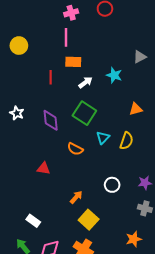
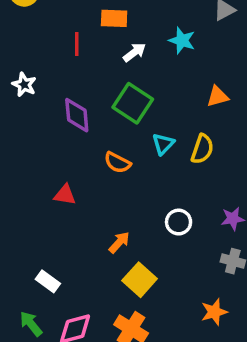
white star: (17, 113) -> (24, 85), moved

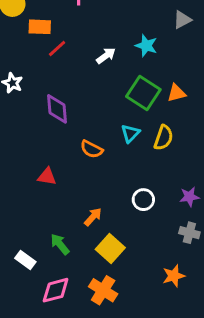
orange rectangle: (114, 18) -> (40, 27), moved
red line: (77, 44) -> (57, 48), turned 48
green square: (133, 103) -> (143, 93), moved
white rectangle: (48, 281) -> (25, 260), moved
green arrow: (31, 324) -> (60, 244), moved

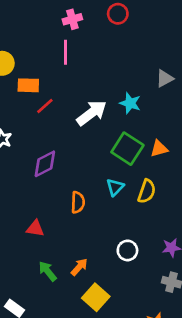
white arrow: (106, 56) -> (92, 113), size x1.6
purple diamond: (57, 109) -> (45, 164), turned 68
orange semicircle: (92, 149) -> (78, 202), turned -115
green arrow: (60, 244) -> (48, 271), moved

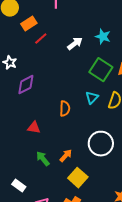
orange rectangle: (28, 85) -> (29, 24), turned -35
white arrow: (92, 113) -> (75, 44), size x0.7
purple diamond: (45, 164) -> (26, 85), moved
white circle: (127, 250) -> (101, 144), size x1.6

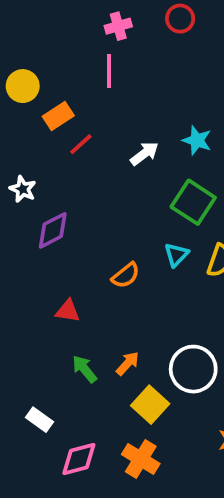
orange semicircle: (65, 109) -> (126, 275), turned 49
white circle: (101, 144) -> (193, 369), moved

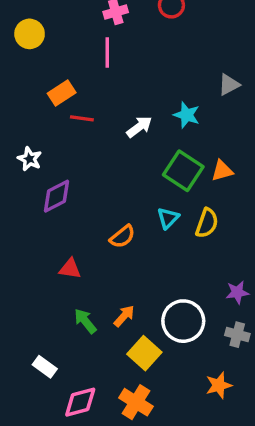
yellow circle: (23, 86) -> (30, 34), moved
red line: (81, 144) -> (82, 118), turned 50

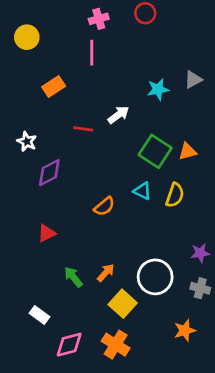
cyan star: (187, 115) -> (158, 89), moved, turned -30
red line: (82, 118) -> (83, 129), moved
cyan triangle: (168, 218) -> (142, 191), turned -48
red triangle: (70, 269) -> (47, 233), moved, turned -36

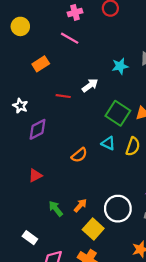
pink line: (92, 53) -> (70, 38), turned -60

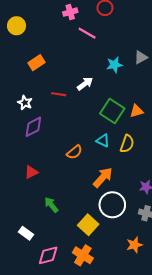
pink line: (70, 38) -> (87, 33), moved
white star: (20, 106) -> (25, 103), moved
orange arrow: (80, 205) -> (103, 177), moved, size x1.5

